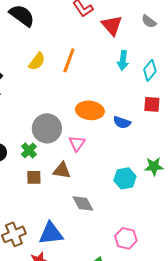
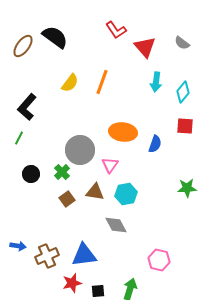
blue semicircle: (122, 122) -> (155, 144), turned -90
brown square: (34, 177) -> (67, 199), turned -35
cyan hexagon: (125, 178) -> (126, 194), moved

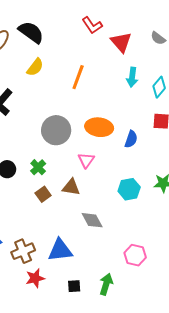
yellow semicircle: (70, 83) -> (35, 67), moved
gray circle: (80, 150) -> (56, 130), moved
cyan hexagon: (126, 194) -> (129, 189), moved
red star: (72, 283) -> (35, 278), moved

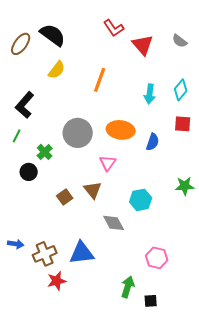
cyan arrow: (132, 77) -> (150, 94), moved
green cross: (38, 167) -> (45, 152), moved
brown triangle: (71, 187) -> (93, 190), turned 42
cyan hexagon: (129, 189) -> (141, 200), moved
black square: (74, 286) -> (151, 301), moved

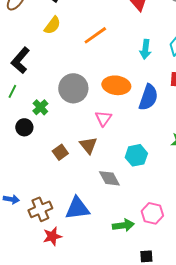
orange line: (100, 80) -> (95, 35), turned 35
blue semicircle: (153, 142) -> (148, 97), size x1.5
green arrow: (128, 287) -> (123, 225), moved, turned 65

